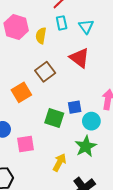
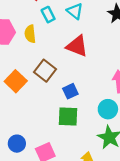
orange square: (21, 92) -> (16, 81), moved
blue square: (75, 107) -> (70, 91), moved

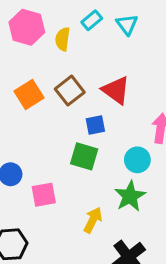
cyan rectangle: (48, 15) -> (92, 20), turned 63
red triangle: (77, 46) -> (116, 90), moved

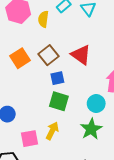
blue square: (95, 125) -> (57, 78), moved
pink square: (44, 195) -> (29, 139), moved
yellow arrow: (93, 220) -> (52, 131), moved

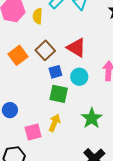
cyan circle: (96, 104) -> (79, 77), moved

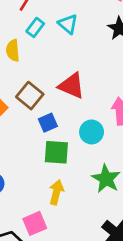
cyan circle: (79, 77) -> (92, 132), moved
pink square: (33, 132) -> (35, 223), moved

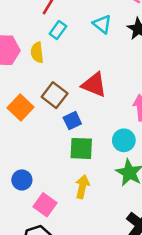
cyan triangle: (68, 24) -> (102, 24), moved
cyan circle: (92, 132) -> (124, 140), moved
pink square: (35, 223) -> (45, 205), moved, turned -30

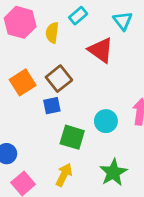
red triangle: (94, 85) -> (101, 50), moved
blue square: (72, 121) -> (52, 106), moved
cyan circle: (124, 140) -> (106, 121), moved

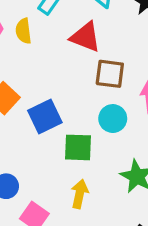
brown square: (59, 79) -> (110, 74), moved, turned -30
blue square: (52, 106) -> (45, 117), size x1.5

